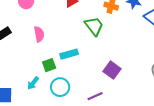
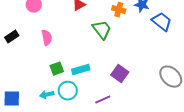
cyan rectangle: (69, 54) -> (81, 70), moved
cyan arrow: (33, 83) -> (47, 95), moved, turned 40

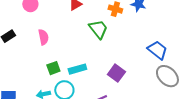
blue trapezoid: (162, 22) -> (157, 50), moved

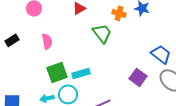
green square: (53, 68) -> (57, 72), size x1.5
purple square: (116, 73) -> (138, 77), moved

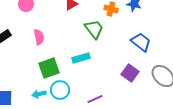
blue trapezoid: (161, 54) -> (141, 42), moved
cyan rectangle: (81, 73) -> (81, 58), moved

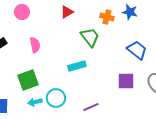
green square: (49, 68) -> (28, 80), moved
purple square: (130, 73) -> (126, 81), turned -36

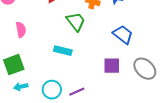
cyan rectangle: (77, 66) -> (63, 51), turned 30
cyan circle: (56, 98) -> (52, 90), moved

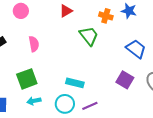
cyan rectangle: (63, 51) -> (75, 83), moved
purple square: (112, 66) -> (125, 80), turned 30

